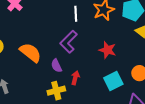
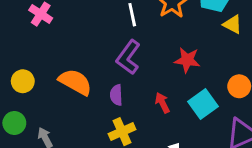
purple semicircle: (56, 66) -> (116, 95), turned 32
red arrow: (75, 78) -> (162, 103), moved, turned -32

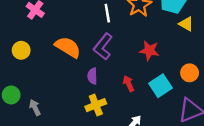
yellow circle: (23, 81) -> (21, 50), moved
orange semicircle: (75, 82) -> (68, 47), moved

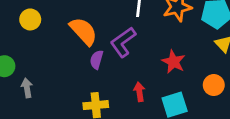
orange circle: (190, 73) -> (214, 85), moved
purple semicircle: (92, 76) -> (97, 60), moved

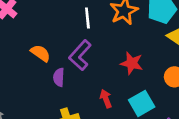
orange semicircle: (83, 31) -> (41, 53), size x0.7

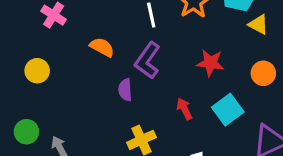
orange semicircle: (41, 53) -> (102, 47), moved

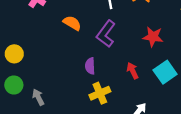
yellow circle: (37, 71) -> (14, 54), moved
purple semicircle: (125, 90) -> (90, 66), moved

